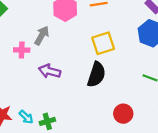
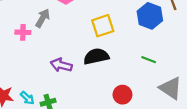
purple arrow: (50, 71) -> (61, 65), moved
black semicircle: (96, 75) -> (96, 56), turned -120

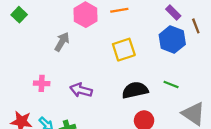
pink cross: (23, 32) -> (42, 83), moved
black semicircle: (96, 56) -> (135, 90), moved

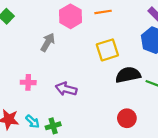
black semicircle: (135, 90) -> (128, 75), moved

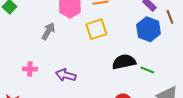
yellow square: (107, 50) -> (96, 29), moved

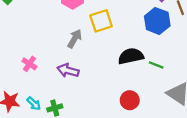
gray arrow: (48, 31) -> (75, 39), moved
pink cross: (30, 69) -> (29, 64), turned 32

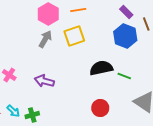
gray arrow: (75, 39) -> (45, 39), moved

